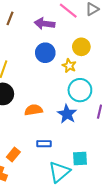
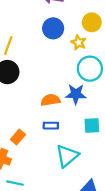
orange semicircle: (33, 110) -> (50, 100), moved
blue star: (67, 114) -> (76, 94), turned -30
cyan square: (80, 158) -> (92, 125), moved

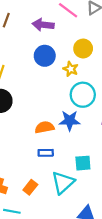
cyan square: (92, 125) -> (83, 163), moved
orange rectangle: (18, 137) -> (30, 187), moved

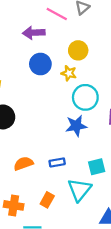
orange semicircle: (44, 127) -> (23, 164), moved

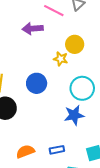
blue circle: (40, 64) -> (37, 83), moved
yellow star: (69, 73) -> (61, 59), moved

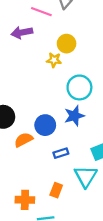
blue circle: (37, 83) -> (45, 125), moved
orange semicircle: (25, 151) -> (24, 140), moved

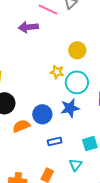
yellow circle: (67, 44) -> (77, 50), moved
yellow star: (54, 60) -> (57, 72), moved
cyan triangle: (86, 176) -> (75, 165), size x0.6

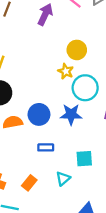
purple arrow: (28, 27) -> (45, 15), turned 108
yellow circle: (77, 50) -> (77, 50), moved

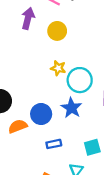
yellow circle: (77, 50) -> (57, 31), moved
blue star: (71, 114) -> (71, 108), turned -30

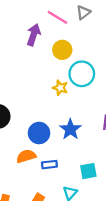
cyan circle: (80, 80) -> (82, 74), moved
orange semicircle: (18, 126) -> (26, 156), moved

